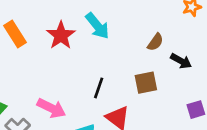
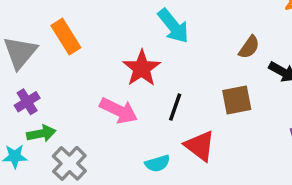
red star: (61, 35) -> (142, 68), moved
pink arrow: (51, 108) -> (119, 111), moved

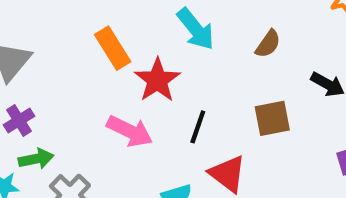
orange rectangle: (66, 37) -> (113, 48), moved
brown semicircle: (249, 47) -> (268, 44), moved

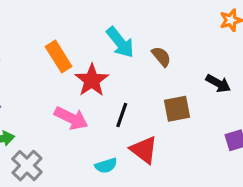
brown semicircle: (268, 44) -> (161, 57), moved, turned -75

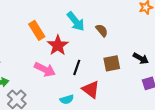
black arrow: (218, 83) -> (141, 58), moved

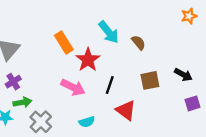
cyan semicircle: (67, 99) -> (87, 122), moved

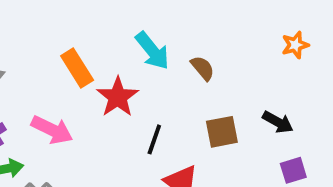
orange star: (189, 16) -> (295, 45), moved
pink arrow: (73, 87) -> (52, 130), moved

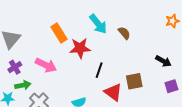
red star: (118, 97) -> (80, 48), turned 30
brown square: (222, 132) -> (134, 81), moved

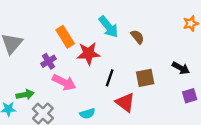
pink arrow: (46, 65) -> (64, 82), moved
purple cross: (15, 67) -> (48, 61), moved
brown square: (134, 81) -> (145, 78), moved

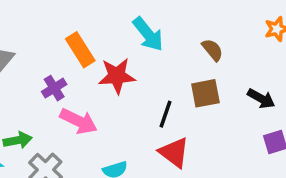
brown semicircle: (137, 37) -> (212, 50), moved
black line: (110, 78) -> (165, 114), moved
brown square: (145, 78) -> (205, 93), moved

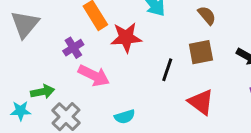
red triangle: (174, 152) -> (201, 102), moved

